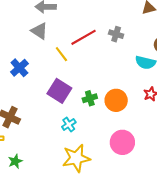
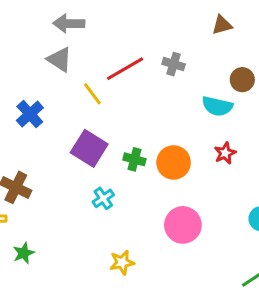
green cross: (90, 98) -> (134, 159), turned 32
yellow star: (76, 158) -> (122, 262), moved, size x0.6

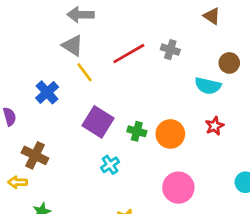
brown triangle: (222, 25) -> (212, 16), turned 48
yellow line: (92, 94) -> (85, 72), moved

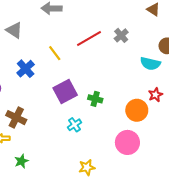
gray triangle: (73, 46) -> (14, 30), moved
gray cross: (170, 50) -> (121, 35), turned 32
purple square: (98, 122) -> (65, 92), turned 30
orange circle: (170, 134) -> (137, 110), moved

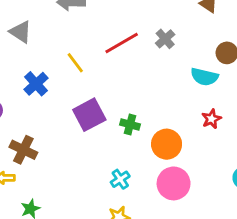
orange circle: (137, 110) -> (167, 144), moved
cyan cross: (74, 125) -> (120, 179), moved

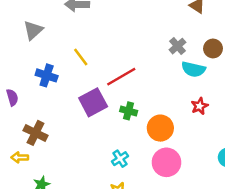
gray triangle: (21, 32) -> (33, 30), turned 45
gray cross: (165, 39) -> (177, 46), moved
red line: (122, 43) -> (121, 77), moved
blue cross: (36, 84) -> (47, 75), turned -30

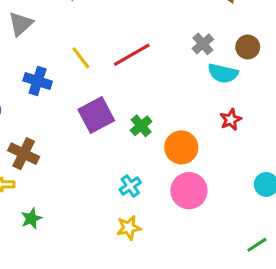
red line: (121, 77) -> (132, 55), moved
green cross: (129, 111) -> (141, 126), turned 35

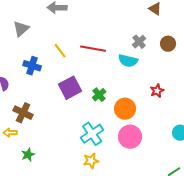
red line: (132, 55) -> (93, 49), turned 40
cyan semicircle: (223, 73) -> (128, 61), moved
cyan cross: (130, 186) -> (92, 134), size x1.6

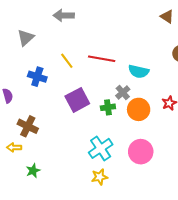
gray cross: (139, 42) -> (123, 93), moved
green cross: (99, 95) -> (108, 107), turned 32
orange circle: (125, 109) -> (139, 109), moved

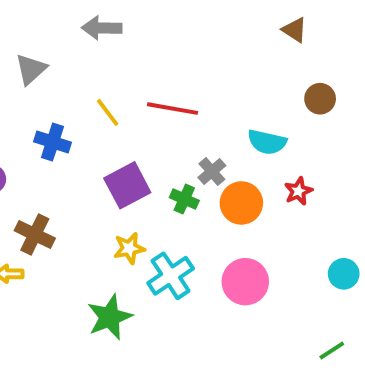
cyan semicircle: (139, 71) -> (267, 142), moved
green cross: (108, 107) -> (184, 199), turned 32
green star: (33, 171) -> (110, 317), moved, size x1.6
yellow star: (100, 177) -> (129, 248), moved

